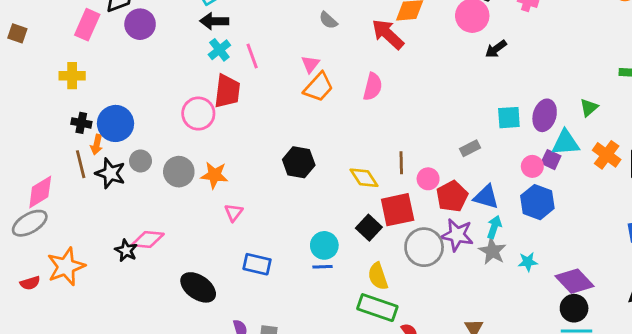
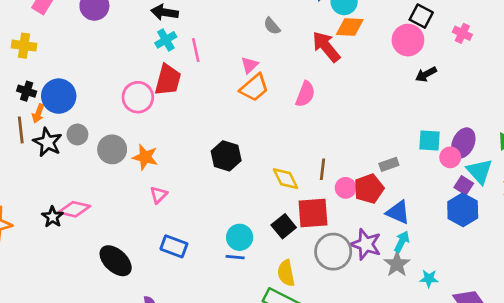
cyan triangle: (566, 143) -> (480, 171), turned 44
pink circle: (532, 166) -> (450, 157), moved
red pentagon: (452, 196) -> (369, 189), moved
blue hexagon: (537, 202) -> (463, 210), moved

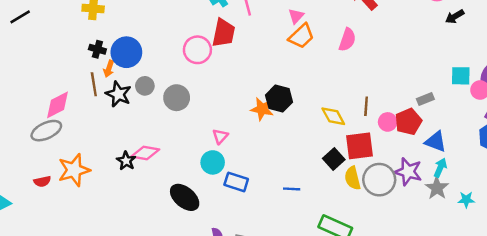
orange star: (145, 157) -> (262, 109), moved
cyan circle: (240, 237) -> (213, 162), moved
yellow semicircle: (286, 273) -> (353, 178), moved

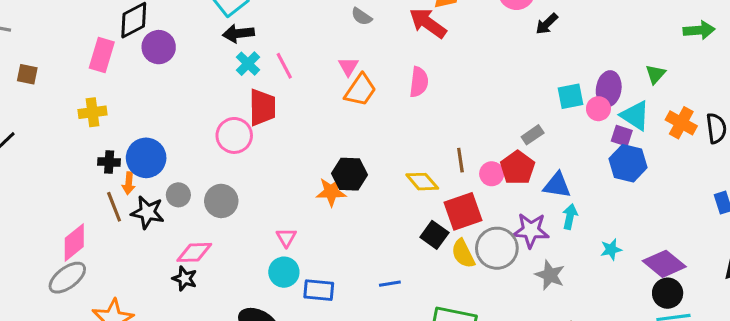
pink diamond: (145, 153) -> (194, 252), moved
black star: (126, 161) -> (185, 279), moved
gray star: (437, 188) -> (550, 275), moved

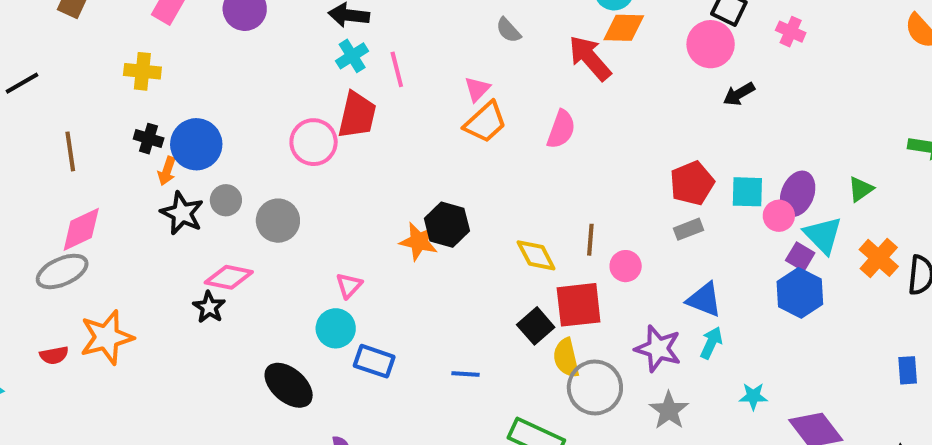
red pentagon: (518, 168) -> (692, 183), moved
brown line: (114, 207) -> (70, 151), moved
gray circle: (497, 248) -> (595, 387), moved

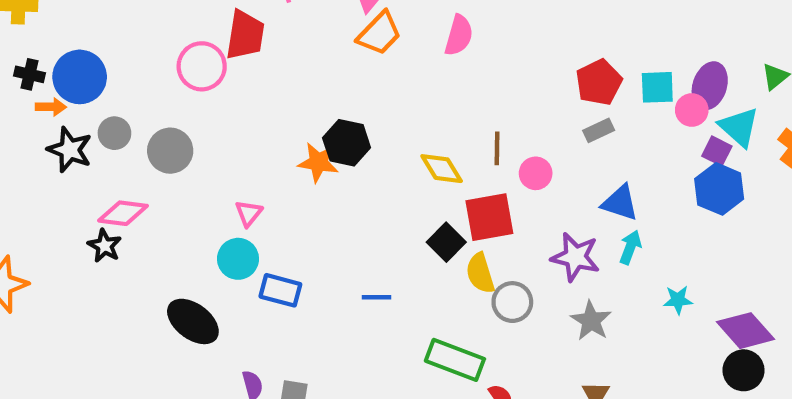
orange arrow: (167, 171) -> (51, 107), turned -104
gray circle: (595, 387) -> (512, 302), size x0.7

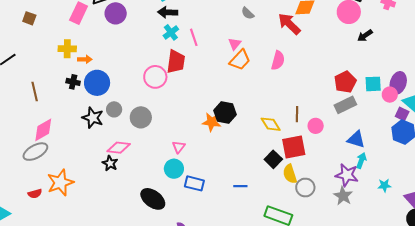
orange arrow: (51, 107) -> (85, 59), moved
gray rectangle: (599, 130) -> (345, 105), size x1.5
purple star: (575, 257) -> (347, 175), moved

